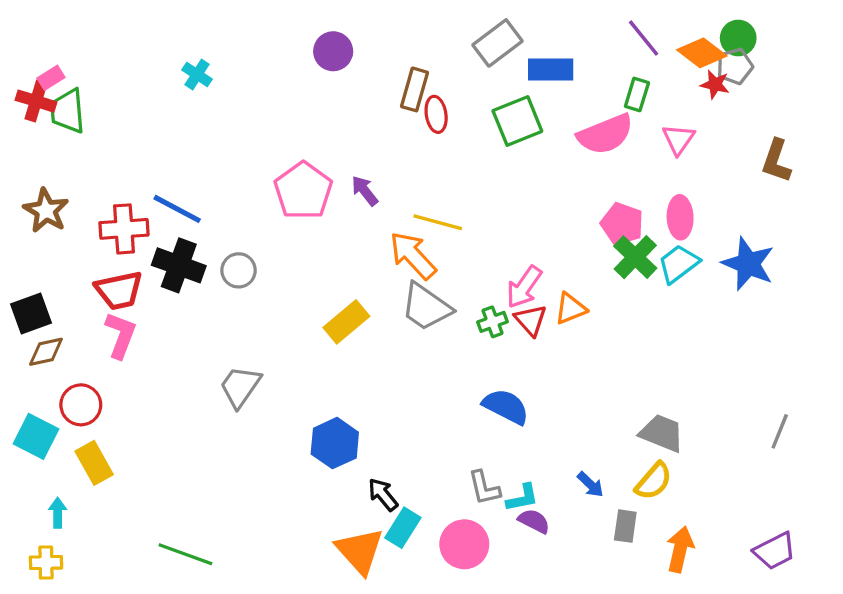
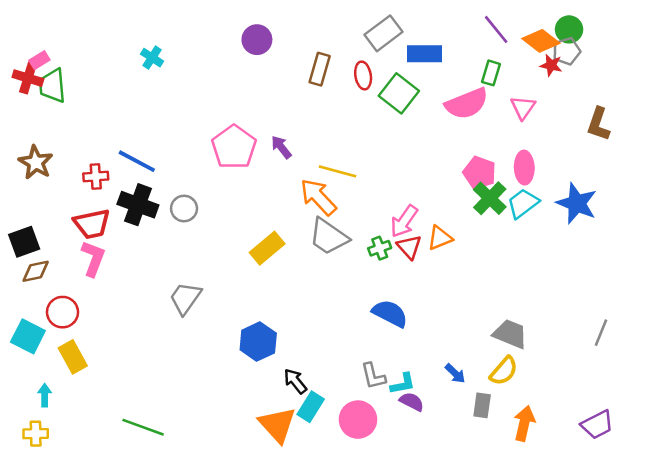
red ellipse: (436, 114) -> (363, 75), moved
green square: (517, 121) -> (399, 93), turned -30
red cross: (124, 229) -> (96, 177), size x0.7

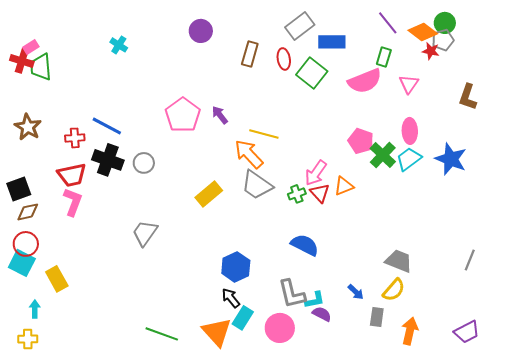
pink pentagon: (479, 173) -> (361, 141), moved
red circle: (63, 312) -> (26, 244), moved
blue hexagon: (258, 342) -> (236, 267), moved
gray L-shape: (373, 376) -> (292, 294), size x1.4
green line: (143, 427) -> (162, 334), moved

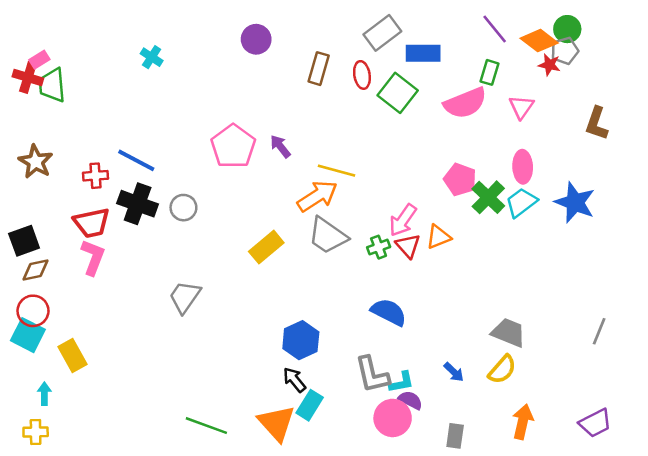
orange arrow: (249, 154) -> (317, 196), turned 100
gray rectangle: (377, 317) -> (455, 436), moved
pink circle: (280, 328) -> (393, 418), moved

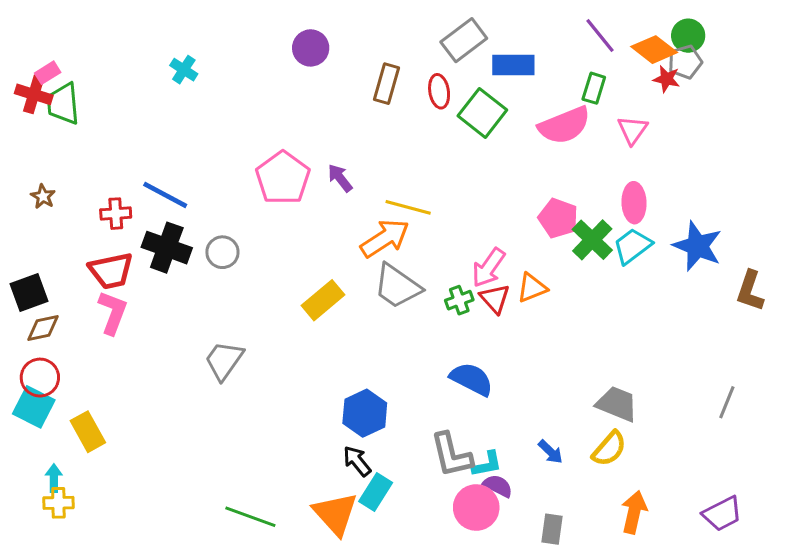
brown L-shape: (597, 123) -> (750, 291), moved
brown star: (36, 162) -> (43, 196), size x0.6
yellow cross: (36, 432) -> (58, 503), moved

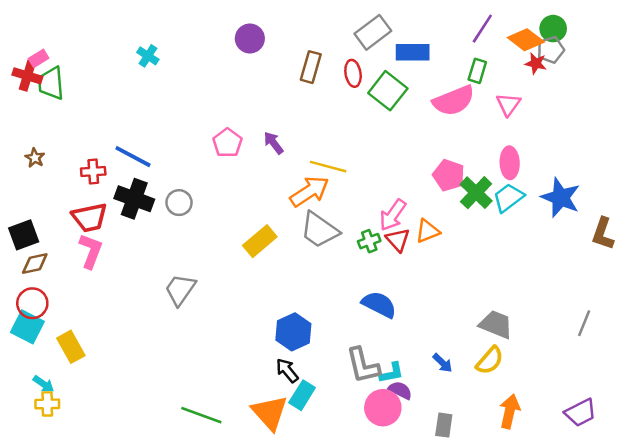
purple line: (600, 36) -> (482, 29), turned 72
pink pentagon: (283, 178) -> (227, 143), size x0.7
cyan arrow: (54, 478) -> (44, 384), turned 125

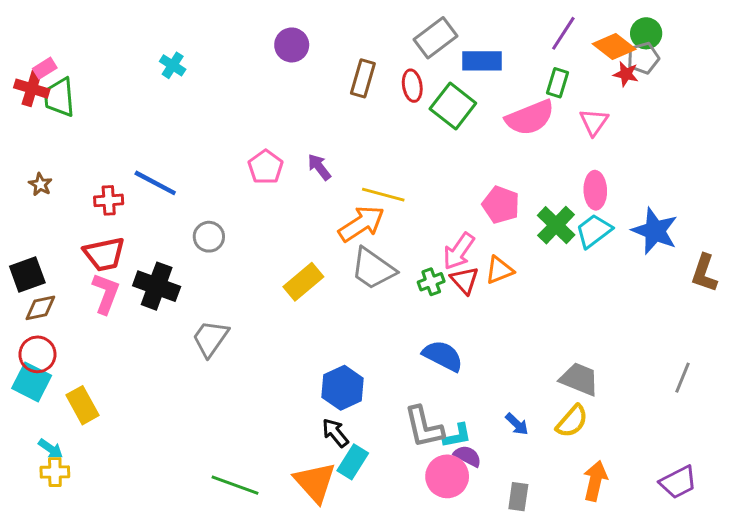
pink pentagon: (449, 175) -> (501, 205), moved
black cross: (134, 199) -> (157, 286), moved

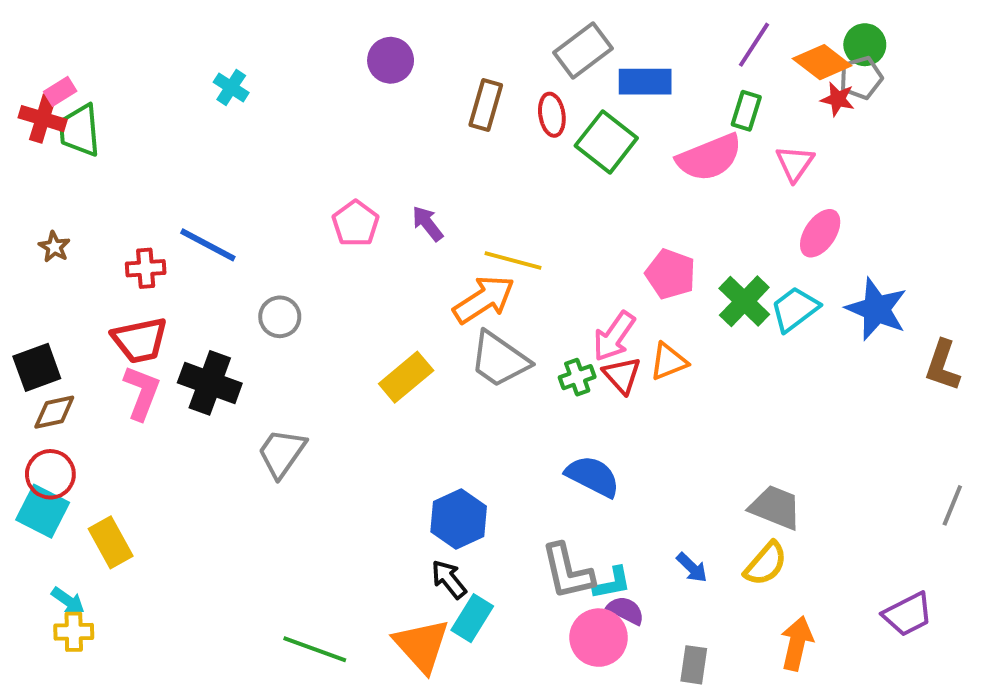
pink ellipse: (595, 190) -> (820, 233), moved, turned 36
gray line: (682, 378) -> (952, 505), moved
purple trapezoid: (678, 482) -> (908, 614), moved

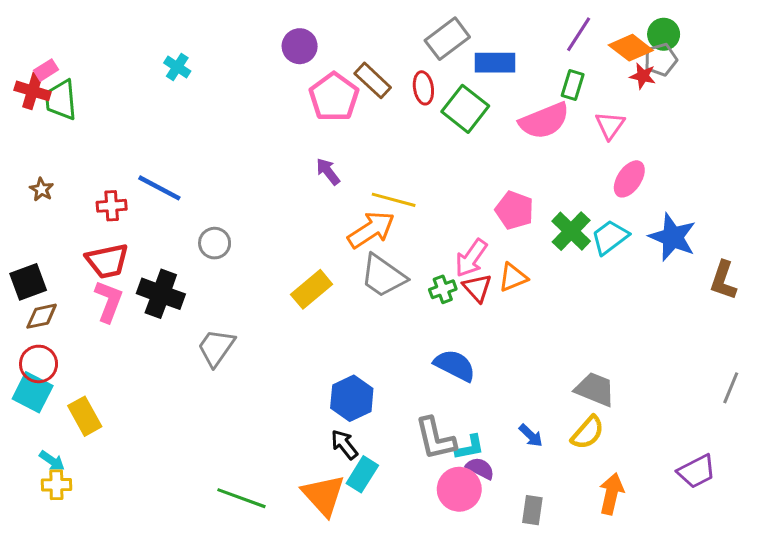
brown rectangle: (486, 105) -> (373, 80), turned -63
pink pentagon: (356, 224) -> (334, 97), moved, size x1.4

